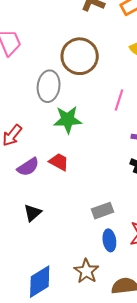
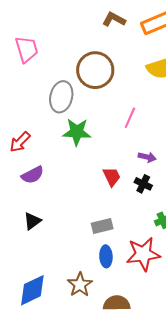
red trapezoid: (59, 162) -> (112, 177), moved, turned 30

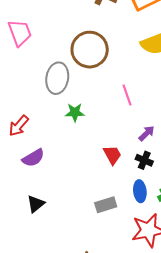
pink line: (130, 118) -> (127, 95), turned -40
green star: (77, 132) -> (75, 112), size x0.7
purple arrow: (147, 157) -> (147, 133), turned -54
blue ellipse: (106, 256) -> (140, 191), moved

